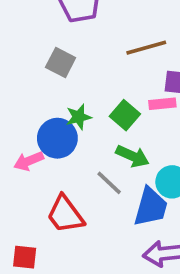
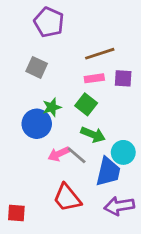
pink rectangle: (162, 104) -> (94, 78), moved
pink arrow: (29, 161) -> (59, 154), moved
red trapezoid: (65, 214) -> (67, 198), moved

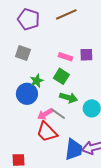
brown line: (100, 54) -> (66, 14), moved
pink rectangle: (94, 78) -> (65, 57), turned 32
blue trapezoid: (108, 172) -> (74, 149), moved
red trapezoid: (67, 198) -> (47, 132), moved

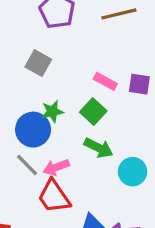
gray line: (58, 114) -> (27, 165), moved

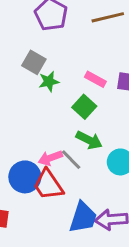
green star: (52, 112) -> (49, 82), moved
blue circle: (33, 130) -> (25, 177), moved
gray line: (27, 165) -> (71, 160), moved

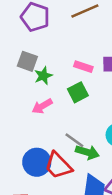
green square: (84, 107) -> (78, 92), turned 30
green arrow: (89, 140) -> (87, 152), moved
pink arrow: (50, 158) -> (42, 106), moved

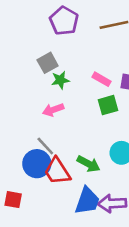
gray square: (27, 61) -> (48, 63), turned 30
green square: (78, 92) -> (108, 105), moved
gray line: (74, 140) -> (45, 146), moved

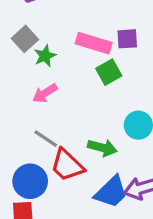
pink rectangle: (102, 79) -> (94, 43), size x1.5
blue circle: (37, 164) -> (30, 181), moved
blue trapezoid: (87, 201) -> (111, 192), turned 40

